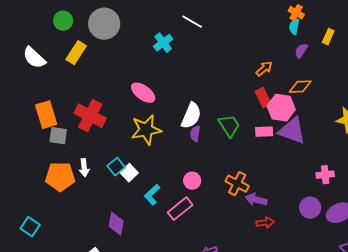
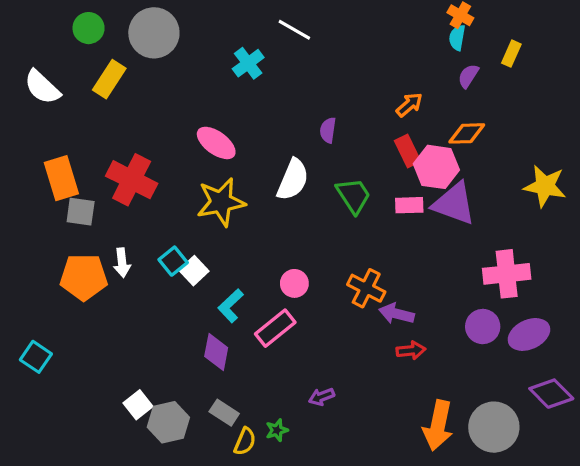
purple semicircle: (195, 134) -> (328, 130), moved
pink cross: (325, 175) -> (507, 274), size x1.6
purple diamond: (116, 224) -> (216, 352), moved

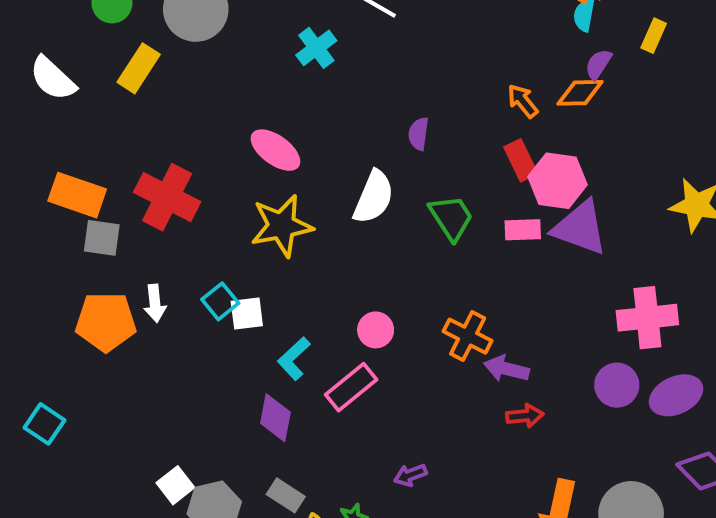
orange arrow: (409, 105) -> (523, 101), turned -88
orange diamond: (467, 133) -> (580, 93), moved
orange rectangle: (61, 178) -> (77, 195), turned -54
white square: (194, 271) -> (247, 314), turned 36

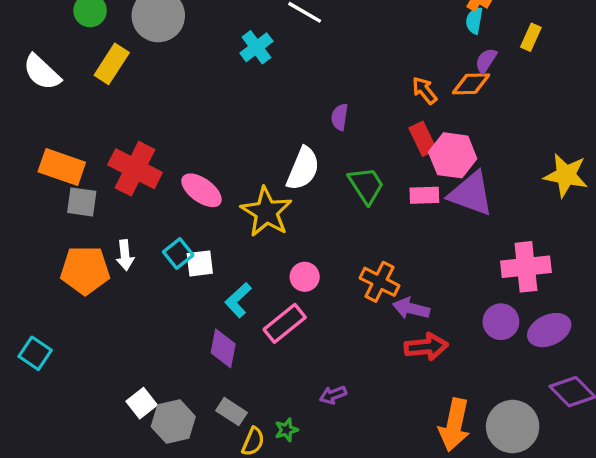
pink ellipse: (275, 150) -> (202, 190), moved
yellow star: (282, 226) -> (266, 212), moved, turned -30
red arrow: (525, 416) -> (426, 347), size x1.4

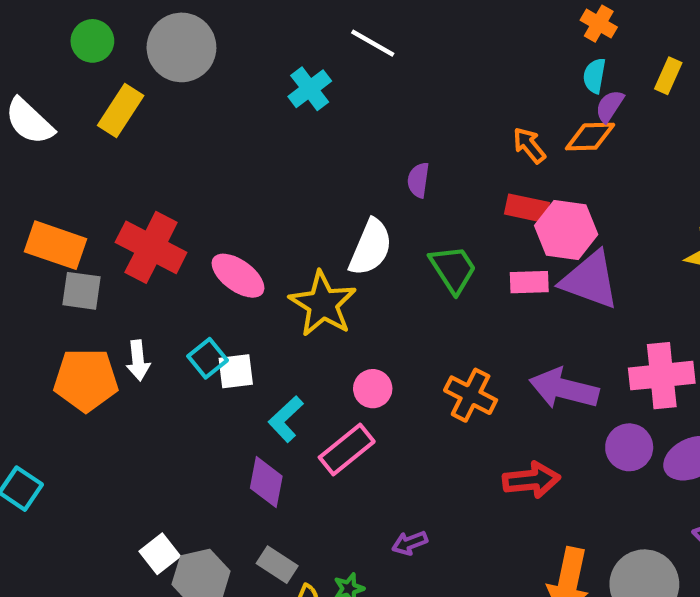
cyan semicircle: (474, 21) -> (594, 76), moved
red rectangle: (423, 139) -> (527, 208), turned -52
purple arrow: (411, 308) -> (564, 389), moved, size x1.4

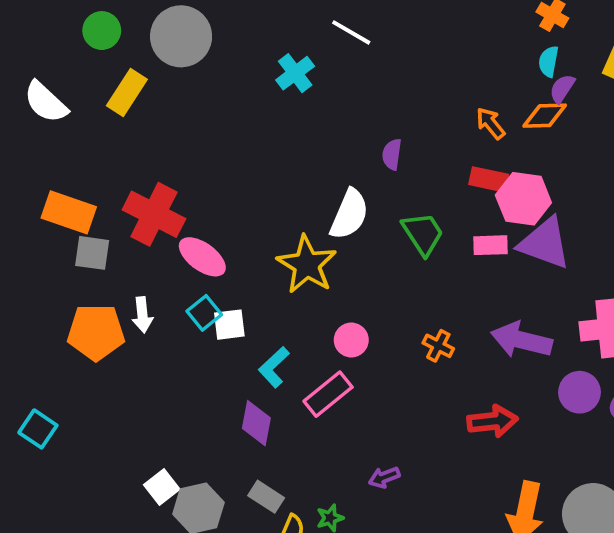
pink ellipse: (238, 276) -> (202, 257), moved
orange cross: (471, 395) -> (438, 346), size x0.7

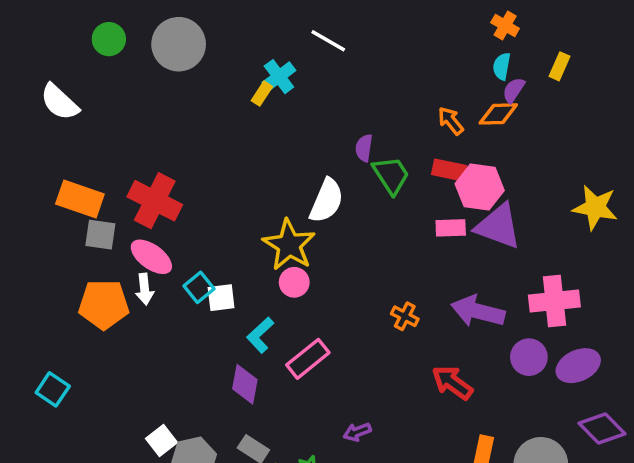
yellow rectangle: (127, 92) -> (262, 94), moved, size x0.6
green trapezoid: (423, 234) -> (391, 175), moved
pink ellipse: (202, 257) -> (151, 257), moved
pink circle: (351, 340) -> (294, 282), moved
red arrow: (492, 421) -> (452, 383), turned -138

